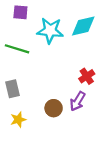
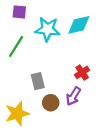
green line: (17, 49) -> (16, 46), turned -75
gray rectangle: (12, 89) -> (38, 81), moved
yellow star: (18, 120) -> (17, 114), size x1.6

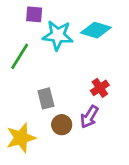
purple square: (19, 12) -> (34, 14), moved
cyan diamond: (79, 25) -> (96, 30), turned 30

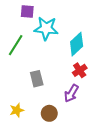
cyan diamond: (96, 30) -> (77, 44), moved, turned -60
brown circle: (62, 125) -> (49, 113), moved
yellow star: (21, 138) -> (17, 110), size x0.6

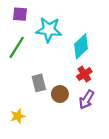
purple square: (27, 12) -> (20, 14), moved
purple arrow: (71, 93) -> (87, 100), moved
brown circle: (49, 113) -> (60, 94), moved

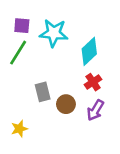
purple square: (20, 14) -> (22, 26), moved

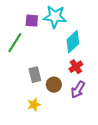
purple square: (22, 26) -> (32, 21), moved
cyan star: (54, 33) -> (55, 17), moved
yellow star: (19, 129) -> (34, 105), moved

